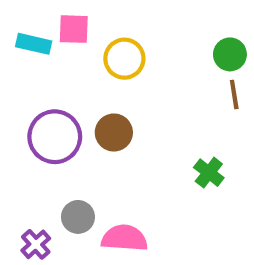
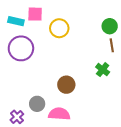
brown circle: (114, 132) -> (66, 85), moved
purple circle: (55, 137) -> (21, 48), moved
green cross: (209, 173) -> (103, 70), moved

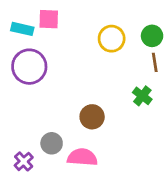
yellow circle: (59, 28) -> (112, 39), moved

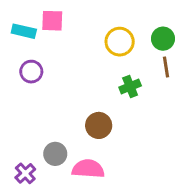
purple circle: (29, 67) -> (31, 72), size x0.6
green cross: (142, 96) -> (130, 87), moved, turned 30

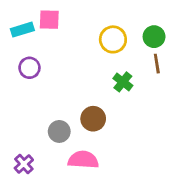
cyan rectangle: (24, 31) -> (22, 30), turned -30
green cross: (130, 87) -> (123, 82), turned -30
gray circle: (55, 154) -> (59, 131), moved

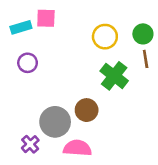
green cross: (123, 82) -> (114, 76), size x1.5
gray circle: (59, 131) -> (55, 122), size x1.5
purple cross: (24, 164) -> (30, 144), moved

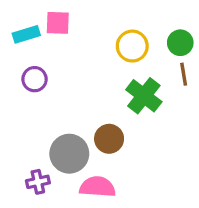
purple cross: (30, 144) -> (38, 182), turned 30

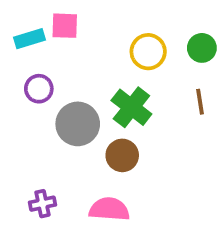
brown line: (184, 74) -> (200, 102), moved
green cross: (144, 96) -> (131, 107), moved
gray circle: (69, 154) -> (78, 124), moved

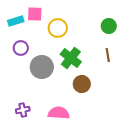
yellow circle: (148, 52) -> (58, 28), moved
brown circle: (122, 155) -> (82, 84), moved

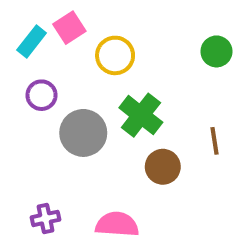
pink square: (35, 14) -> (69, 28), turned -35
cyan rectangle: (16, 21) -> (32, 41), turned -35
brown line: (108, 55) -> (214, 141), moved

